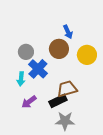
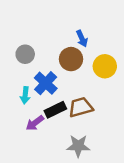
gray circle: (26, 52) -> (25, 54), moved
black rectangle: (58, 101) -> (55, 110), moved

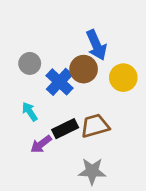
blue arrow: (82, 39) -> (96, 45), size x1.5
blue cross: (46, 83) -> (59, 82), moved
cyan arrow: (25, 95) -> (30, 112), turned 140

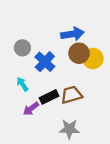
blue arrow: (96, 45) -> (73, 34), turned -75
brown circle: (84, 69) -> (79, 53), moved

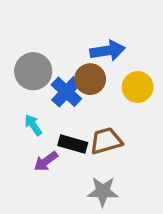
gray circle: (22, 48) -> (33, 71), size x1.5
brown circle: (79, 53) -> (90, 79), moved
black rectangle: (49, 97) -> (73, 144), turned 42

